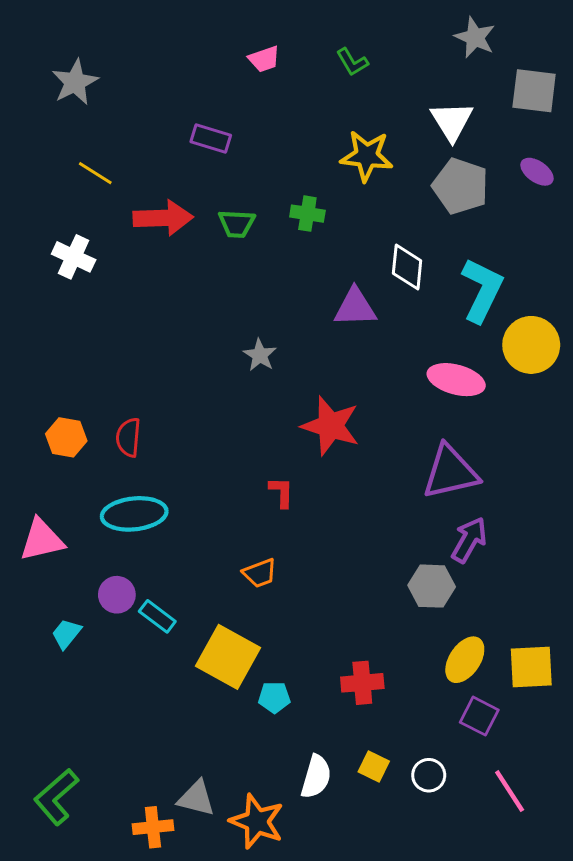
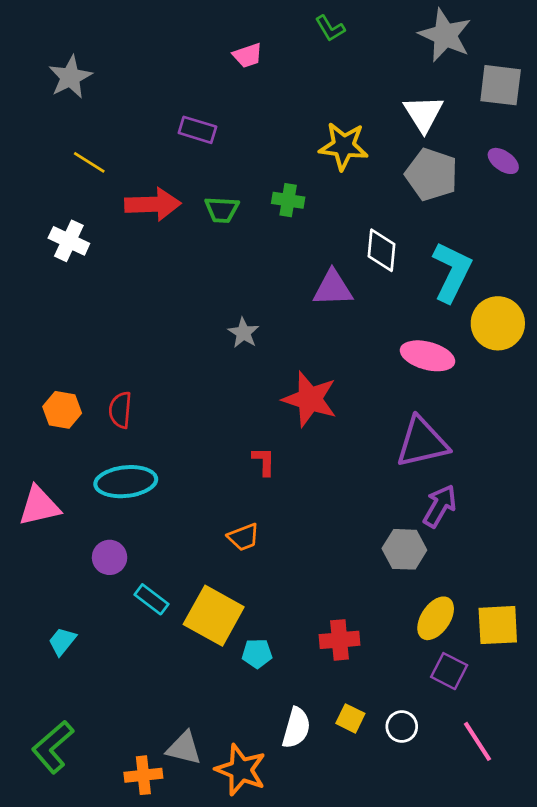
gray star: (475, 37) -> (445, 35), size x1.4
green L-shape: (352, 62) -> (330, 28), moved
cyan rectangle: (157, 616) -> (151, 599), moved
cyan trapezoid: (66, 634) -> (62, 641), moved

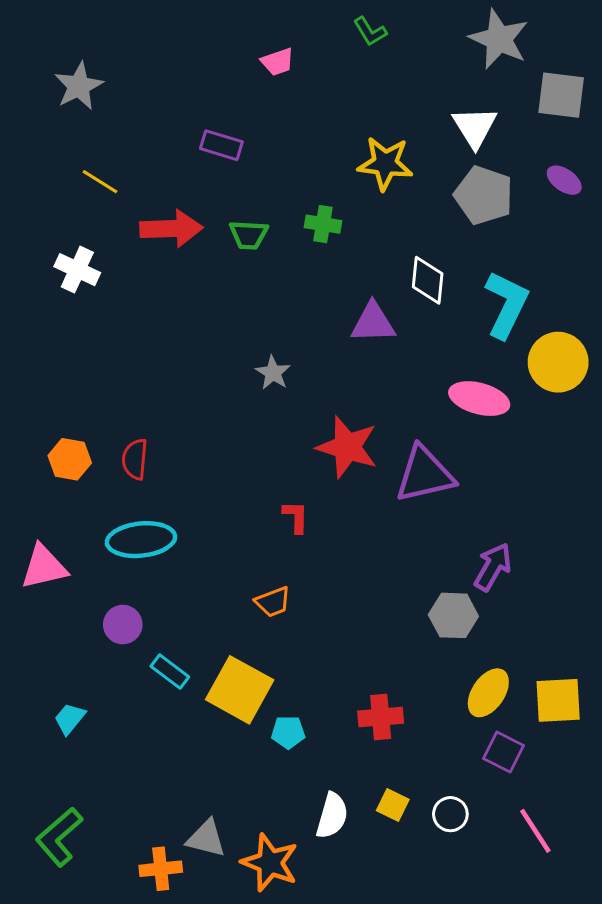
purple triangle: (422, 442) -> (425, 474), moved

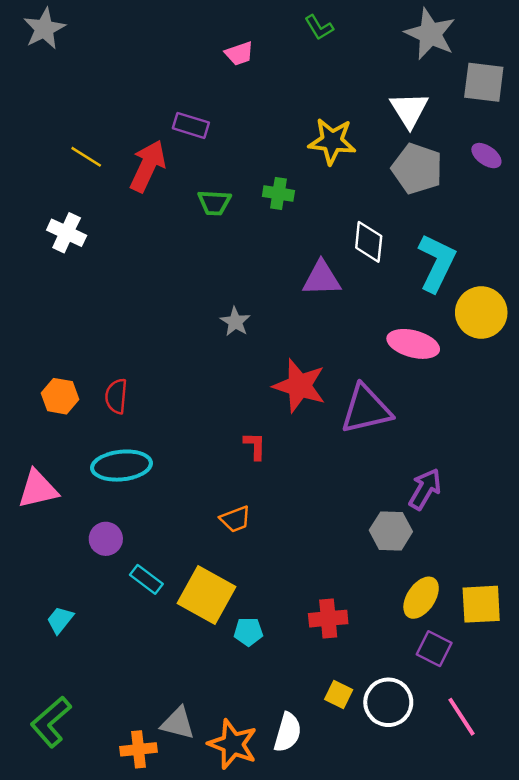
gray star: (79, 86) -> (44, 29), moved
red arrow: (171, 229) -> (148, 166), moved, turned -63
white circle: (450, 814) -> (388, 702), size x1.6
white semicircle: (332, 816) -> (288, 732), moved

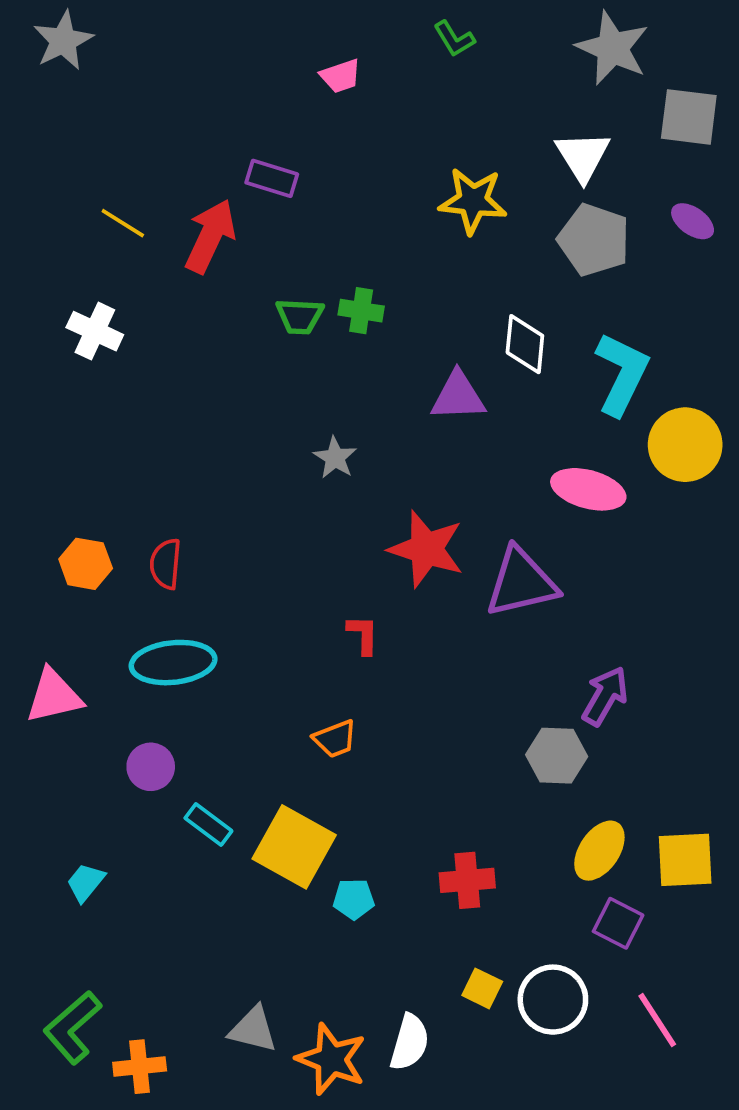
green cross: (278, 193) -> (361, 311), moved
green trapezoid: (214, 203) -> (300, 316), moved
orange cross: (139, 749) -> (140, 1067), moved

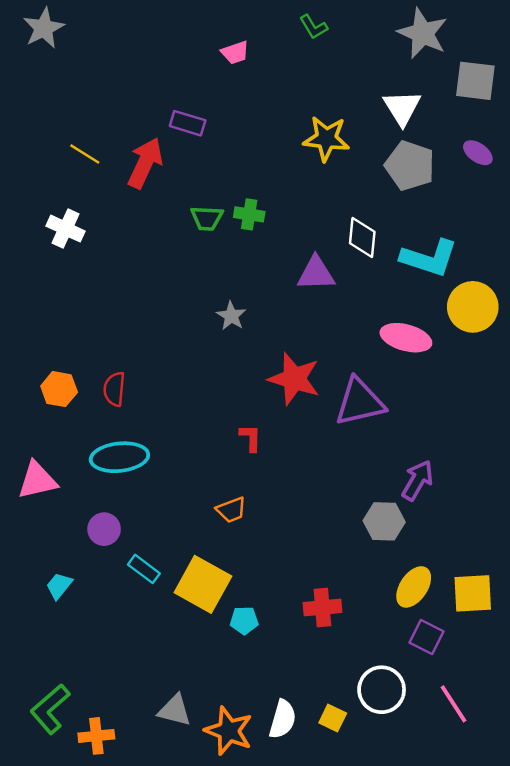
cyan L-shape: (622, 374) -> (429, 258), turned 82
cyan trapezoid: (86, 882) -> (59, 586), moved
yellow square: (482, 988) -> (333, 718), moved

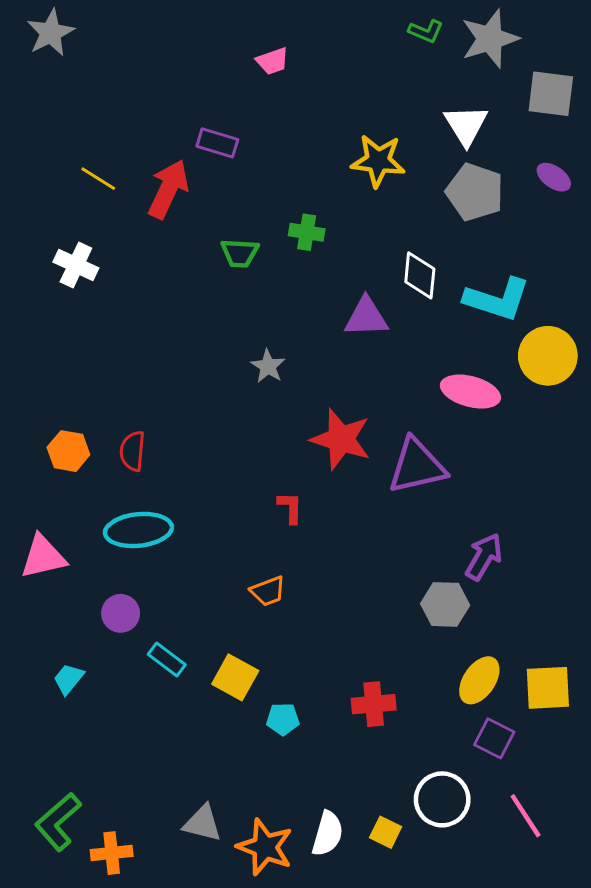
green L-shape: (313, 27) -> (426, 31), moved, turned -36
gray star: (423, 33) -> (490, 39), turned 30
green cross: (249, 214) -> (307, 232), moved
yellow square: (203, 584) -> (235, 677), size x0.7

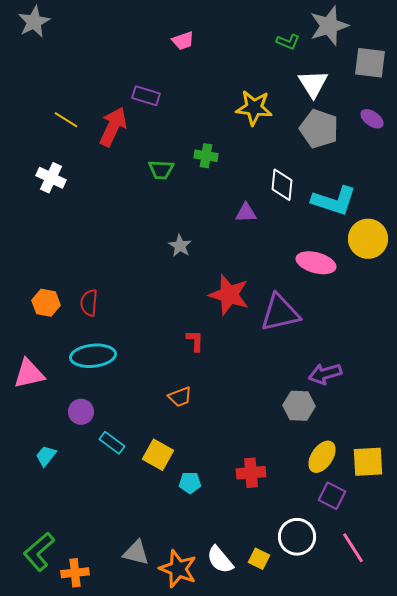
green L-shape: (426, 31) -> (288, 42), moved
purple triangle: (366, 317) -> (246, 213), size x0.7
purple arrow: (484, 557) -> (325, 374), turned -136
white semicircle: (328, 834) -> (220, 560), turned 124

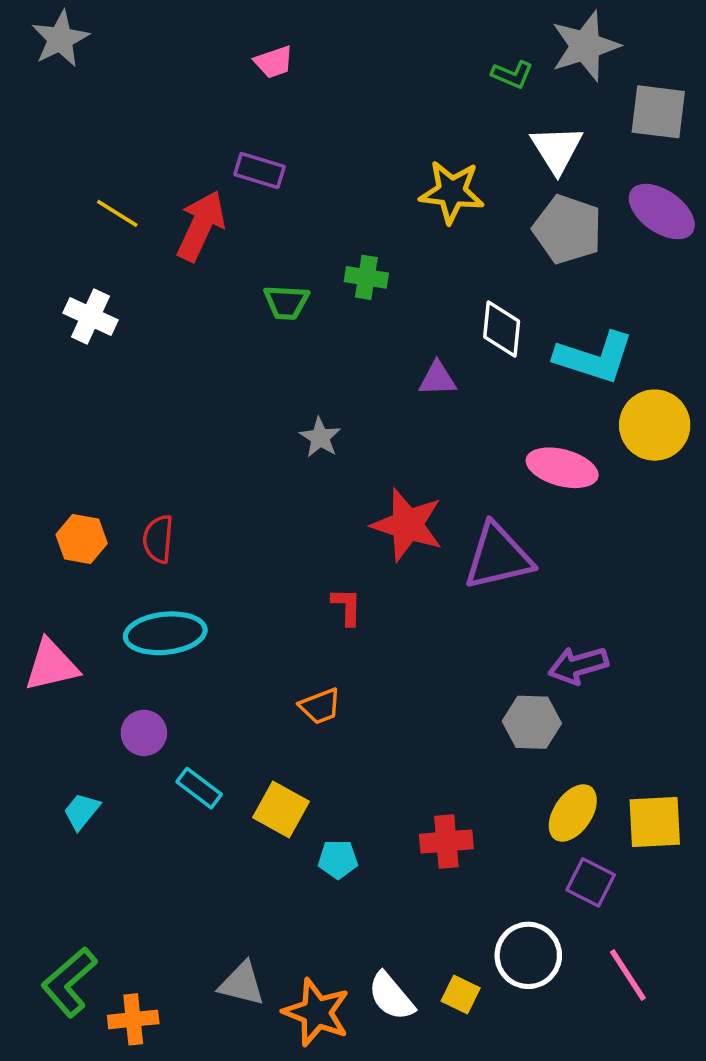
pink trapezoid: (183, 41) -> (274, 62), moved
purple ellipse: (372, 119) -> (662, 212), size x1.6

